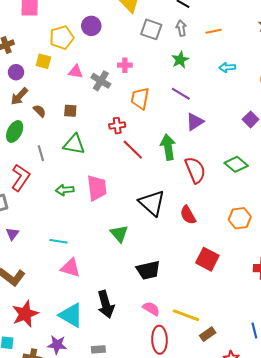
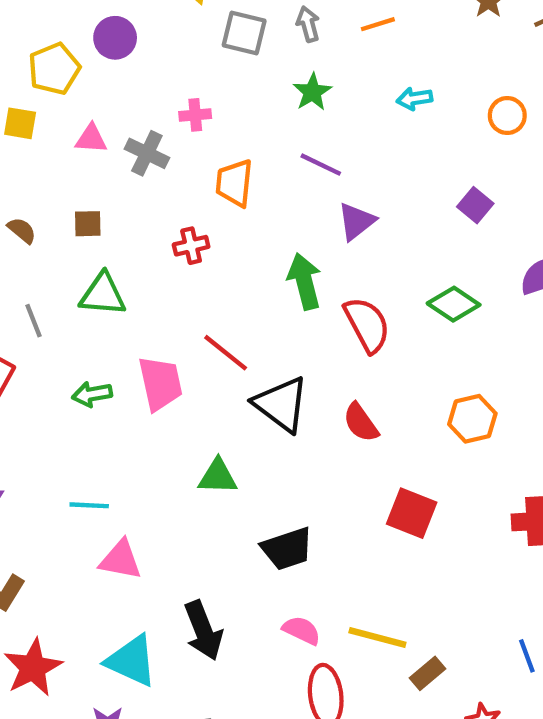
red line: (133, 150) -> (226, 353), moved
green triangle: (119, 234) -> (218, 477), turned -42

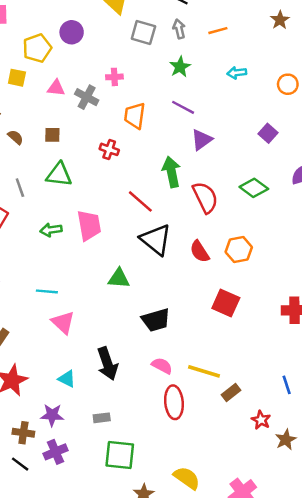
red cross: (191, 246) -> (109, 149), turned 30
red line: (226, 353) -> (140, 201), moved
orange hexagon: (472, 419) -> (239, 250), moved
pink triangle: (121, 560) -> (63, 322), turned 30
cyan triangle: (132, 661) -> (67, 379), size x0.6

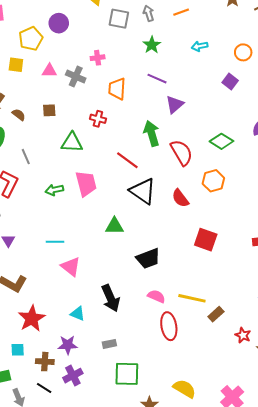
purple square: (268, 133) -> (230, 82), moved
green triangle: (59, 175) -> (72, 143), moved
orange hexagon: (239, 250) -> (213, 181), moved

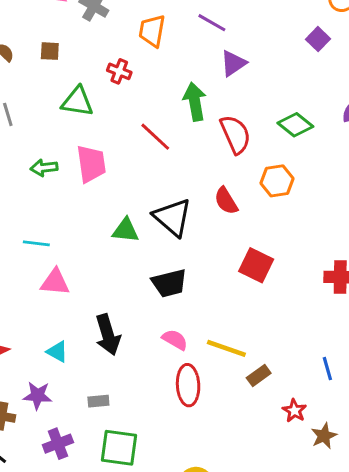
black triangle: (143, 191) -> (172, 217), moved
pink triangle: (71, 267) -> (55, 282), turned -40
purple cross: (73, 376) -> (58, 444), moved

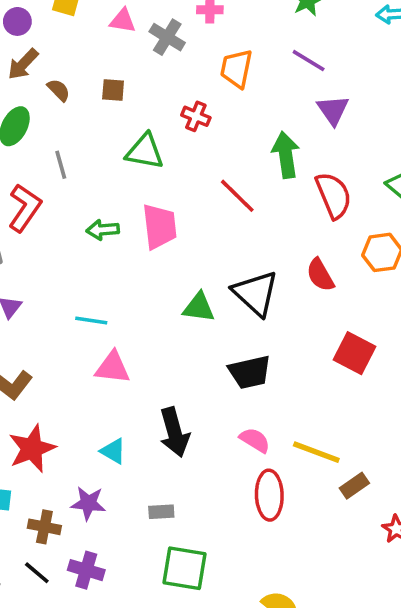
purple triangle: (233, 63) -> (333, 110), turned -32
purple cross: (58, 444) -> (86, 570), moved, turned 36

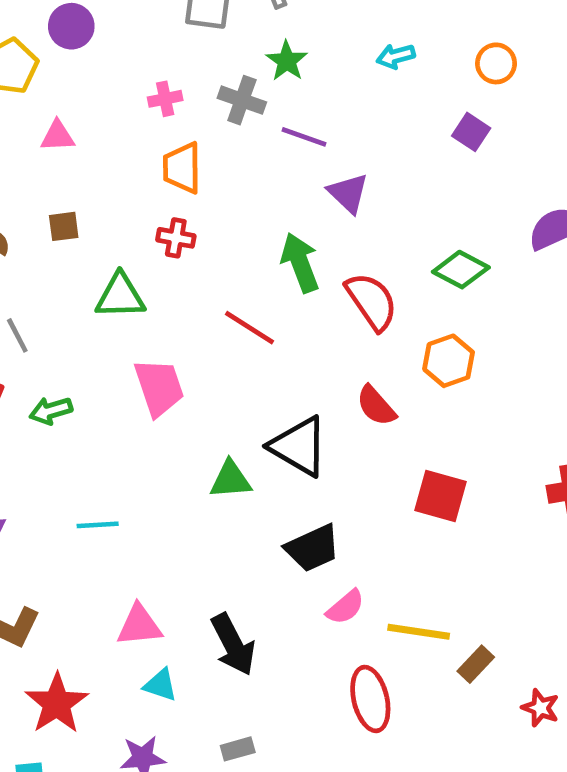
gray cross: (167, 37) -> (242, 100), moved
orange trapezoid: (236, 69) -> (182, 168), moved
green arrow: (103, 230) -> (51, 411), moved
pink triangle: (113, 368) -> (139, 625), moved
pink semicircle: (255, 440) -> (345, 607), moved, turned 120

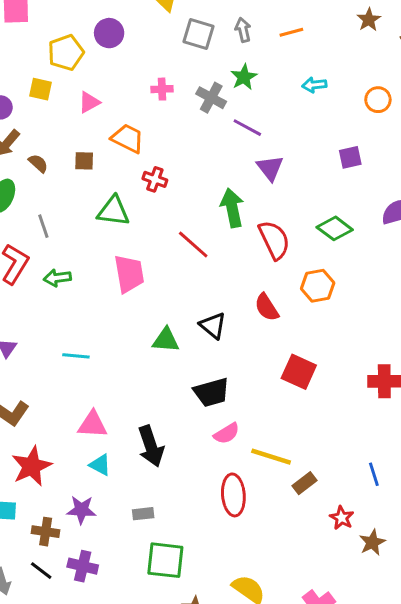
purple square: (471, 132) -> (350, 157), moved, turned 35
pink triangle: (57, 136) -> (89, 102), turned -35
orange trapezoid: (182, 168) -> (128, 138), moved, turned 108
black triangle: (299, 446) -> (213, 326), size x0.7

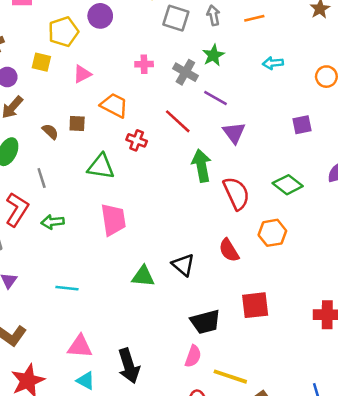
brown semicircle: (38, 163) -> (50, 132), moved
red line: (193, 244) -> (178, 121), moved
red square: (299, 372) -> (255, 305), turned -32
black trapezoid: (212, 392) -> (205, 322), moved
pink semicircle: (227, 433) -> (193, 356), turned -40

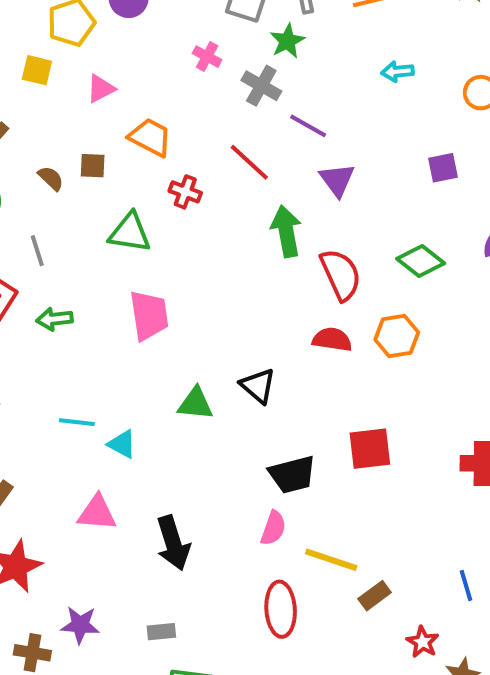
green star: (213, 55) -> (287, 41), moved
pink cross: (144, 64) -> (207, 57), moved, turned 30
red semicircle: (229, 250) -> (332, 339), moved, turned 130
cyan triangle: (86, 381) -> (122, 444), moved

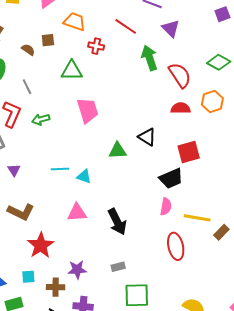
red square: (370, 449) -> (189, 152), moved

